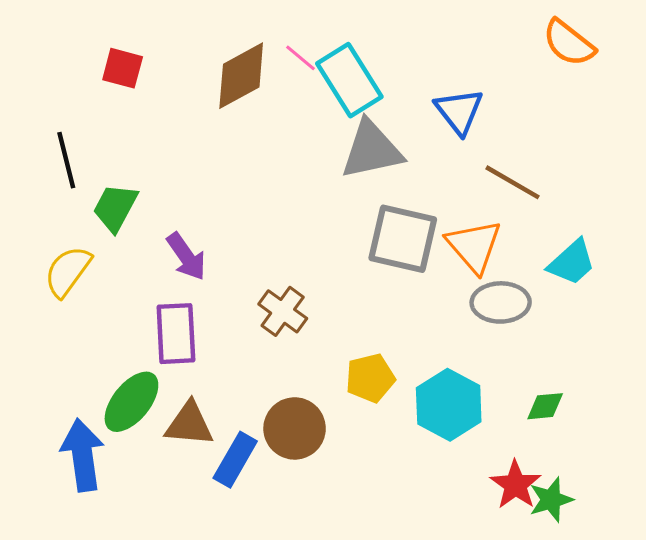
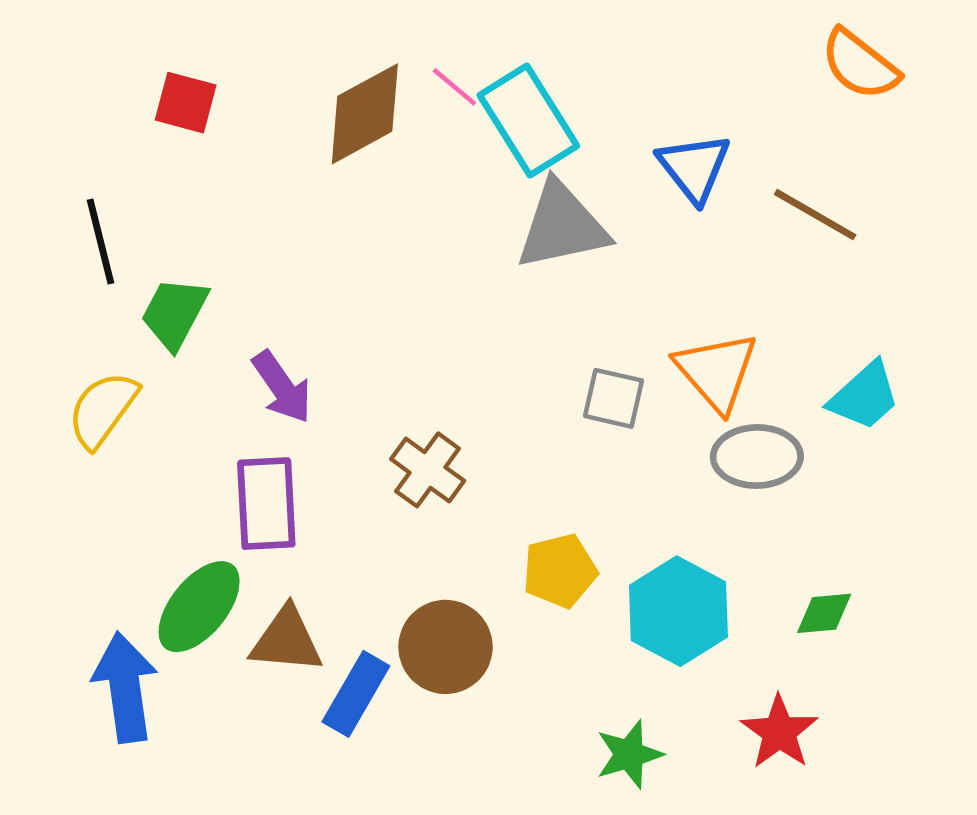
brown line: (512, 182) -> (815, 215), moved
gray square: (403, 239) -> (613, 398), moved, size x0.6
green star: (551, 500) -> (629, 754), moved

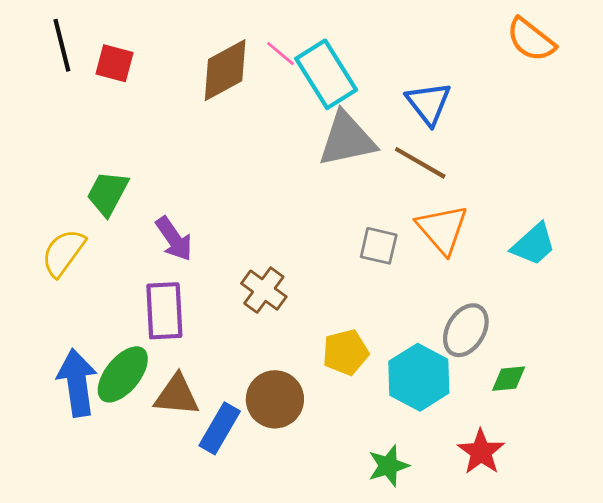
brown line: (815, 215) -> (420, 163), moved
black line: (101, 241) -> (62, 45), moved
gray ellipse: (757, 457) -> (466, 330), moved, turned -58
blue arrow: (125, 687) -> (77, 383), moved

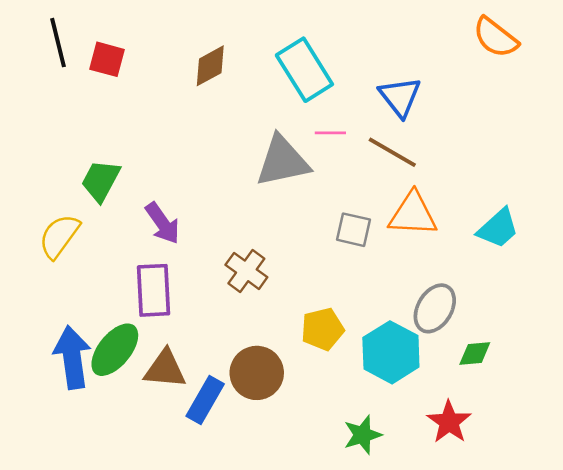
pink line: (280, 54) -> (330, 133), moved, turned -40
brown diamond: (225, 70) -> (210, 66), size x0.7
gray triangle: (347, 139) -> (283, 161), moved
orange triangle: (442, 229) -> (413, 214), turned -46

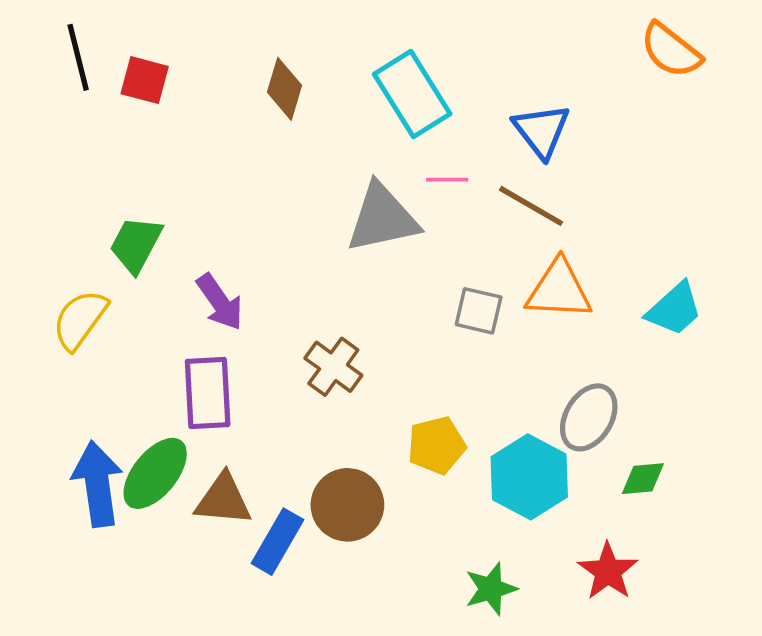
brown diamond: (210, 66) -> (284, 89), turned -45

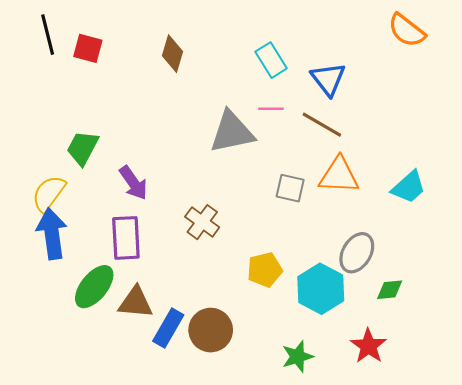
cyan rectangle: (412, 94) -> (271, 60), moved, size x0.7
blue arrow: (97, 484) -> (52, 234), moved
brown circle: (347, 505) -> (211, 330), moved

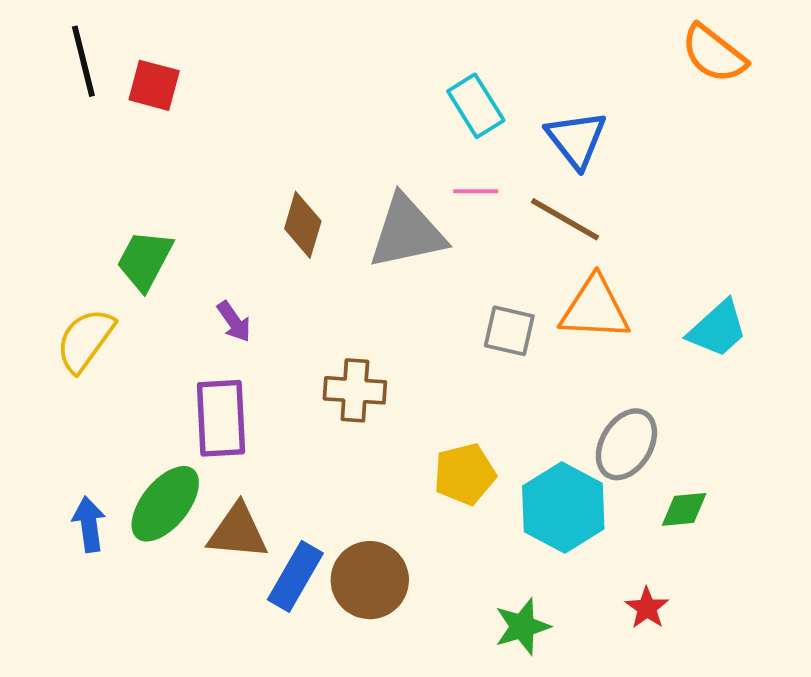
brown diamond: (173, 54) -> (303, 225), moved
purple arrow: (133, 183) -> (234, 322), size x0.7
brown cross: (202, 222) -> (355, 390), turned -32
blue arrow: (52, 234) -> (89, 524), moved, size x0.6
red star: (368, 346) -> (647, 608), size x0.7

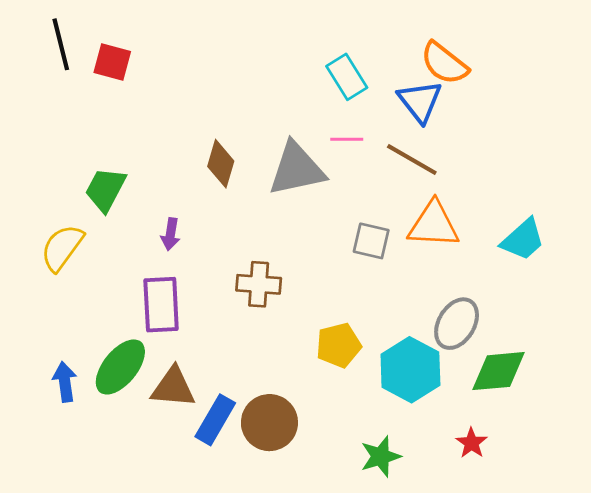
orange semicircle: (714, 54) -> (444, 63), moved
purple arrow: (234, 322) -> (171, 234), turned 44
green diamond: (684, 509) -> (499, 371), size x1.6

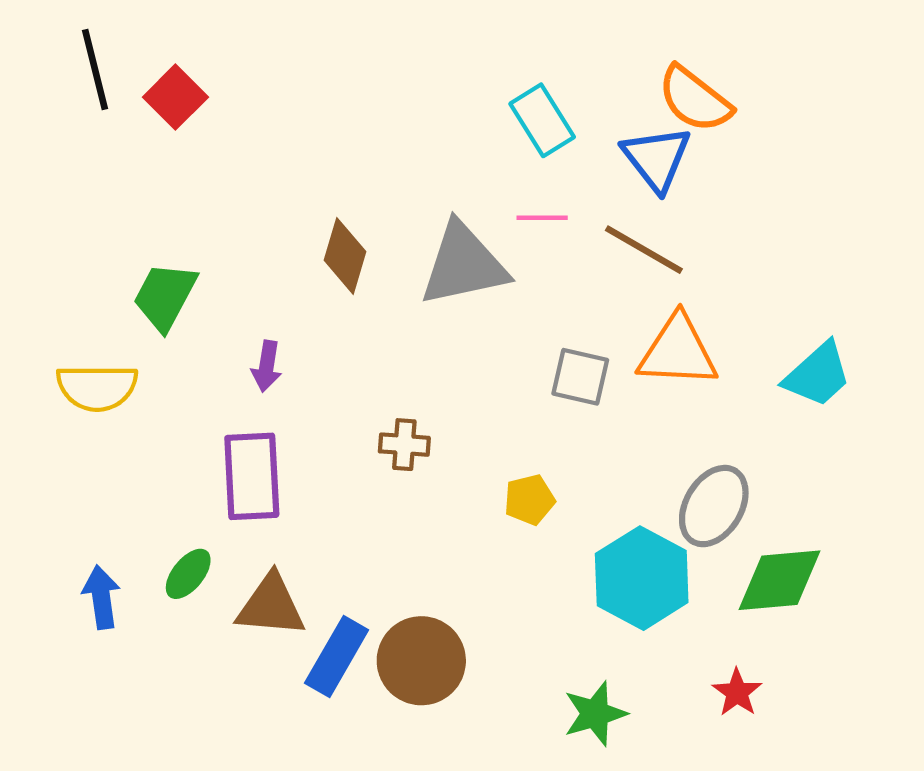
red square: (112, 62) -> (175, 97), turned 30
yellow semicircle: (62, 248) -> (97, 387), turned -126
brown cross: (259, 284) -> (404, 445), size x0.7
yellow pentagon: (339, 345) -> (529, 500), moved, size x0.7
green ellipse: (120, 367) -> (188, 574), size x0.6

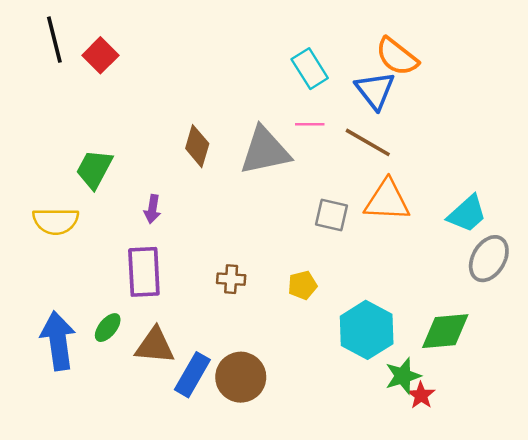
brown cross: (404, 445) -> (231, 279), moved
gray ellipse: (714, 506) -> (489, 259), moved
blue arrow: (101, 597) -> (58, 341), size x1.6
green star: (595, 714) -> (403, 376), moved

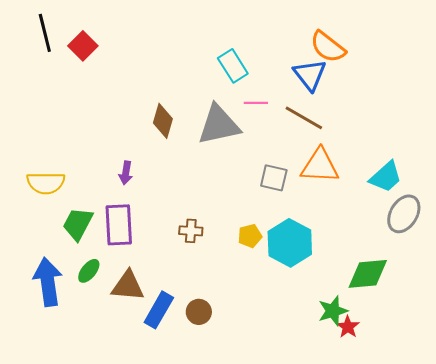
cyan rectangle: (310, 69) -> (233, 66), moved
green trapezoid: (94, 169) -> (78, 224), moved
cyan hexagon: (367, 330) -> (290, 243), moved
brown circle: (241, 377) -> (199, 312), size x0.6

